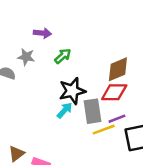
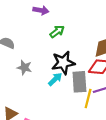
gray star: (26, 57) -> (24, 68), moved
yellow line: (104, 130) -> (88, 99), turned -60

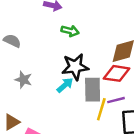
green arrow: (57, 32) -> (70, 31), turned 48
gray star: (24, 68) -> (23, 80), moved

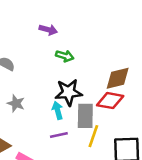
cyan arrow: (65, 85) -> (58, 110), turned -66
purple line: (116, 100) -> (59, 135), moved

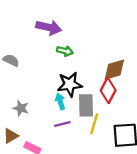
purple arrow: (48, 30) -> (49, 27), size x1.5
red diamond: (110, 101) -> (108, 90), turned -70
gray star: (16, 103) -> (21, 108), moved

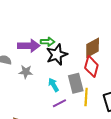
purple arrow: (49, 27) -> (29, 46), moved
black star: (70, 84) -> (57, 55), moved
gray star: (21, 108) -> (26, 72), moved

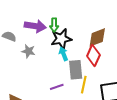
green arrow: (48, 42) -> (54, 25), turned 80
cyan arrow: (53, 85) -> (63, 54), moved

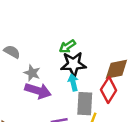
green arrow: (54, 25) -> (67, 46), turned 48
purple arrow: (35, 26) -> (38, 91), moved

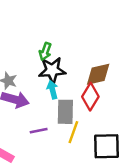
green arrow: (67, 46) -> (45, 51), turned -35

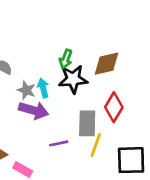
brown diamond: (98, 74) -> (106, 64), moved
cyan arrow: (52, 90) -> (43, 88), moved

